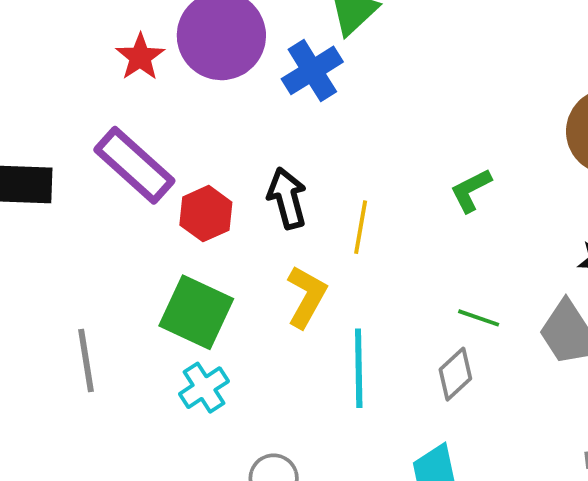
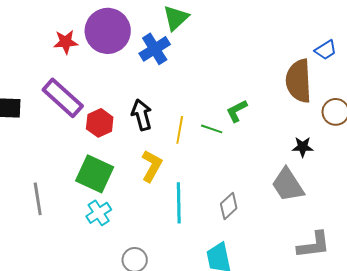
red star: (140, 57) -> (66, 42), turned 30
green line: (479, 318) -> (212, 129), moved

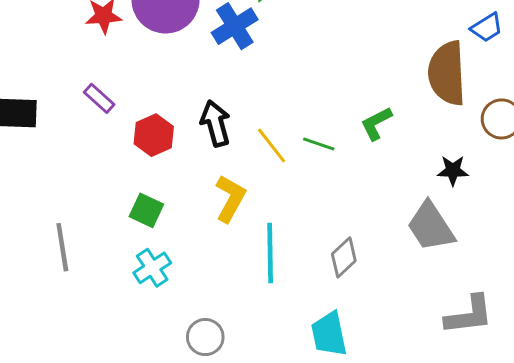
purple rectangle: (63, 98) -> (99, 98), size x0.5
green L-shape: (237, 111) -> (376, 123), moved
yellow line: (180, 130) -> (272, 145), turned -48
green square: (95, 174) -> (146, 210), size x0.6

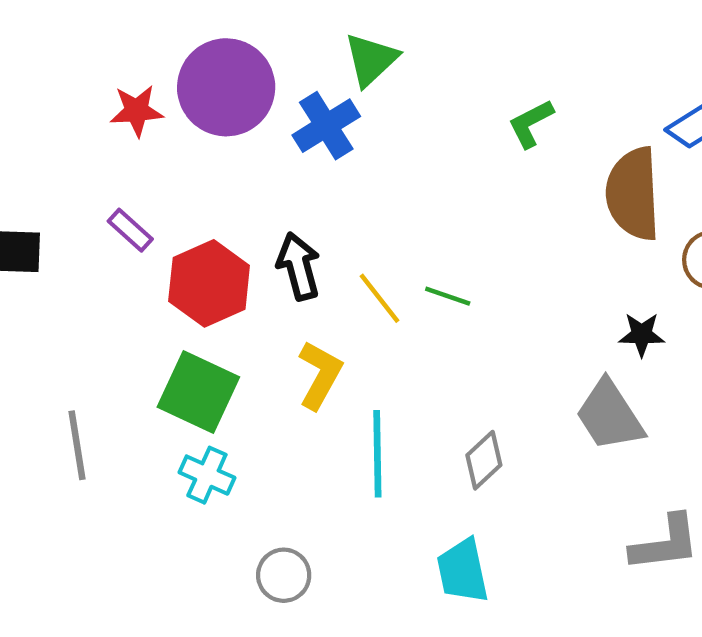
green L-shape: (376, 123) -> (531, 124), moved
red hexagon: (154, 135) -> (209, 283), size x1.4
green square: (146, 210) -> (198, 392), size x1.6
cyan cross: (152, 268) -> (207, 475), turned -33

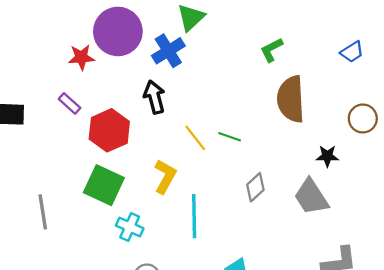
red star: (137, 111) -> (81, 57), moved
brown semicircle: (633, 194) -> (291, 99), moved
black arrow: (299, 266) -> (154, 97), moved
gray diamond: (484, 460) -> (255, 187), moved
cyan cross: (207, 475) -> (130, 227), moved

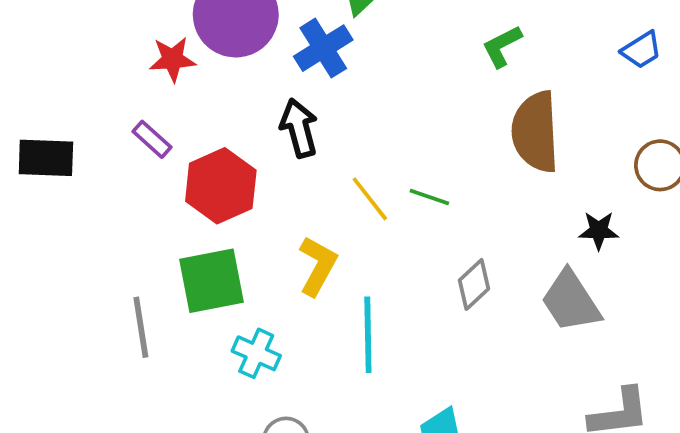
green square: (104, 185) -> (212, 281), turned -36
gray line: (43, 212) -> (141, 327), moved

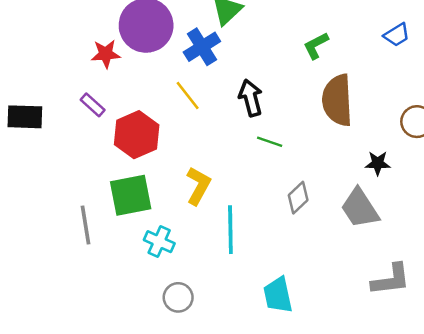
blue trapezoid: (641, 50) -> (397, 35), moved
black arrow: (299, 128) -> (251, 98), moved
yellow line: (370, 199) -> (188, 95), moved

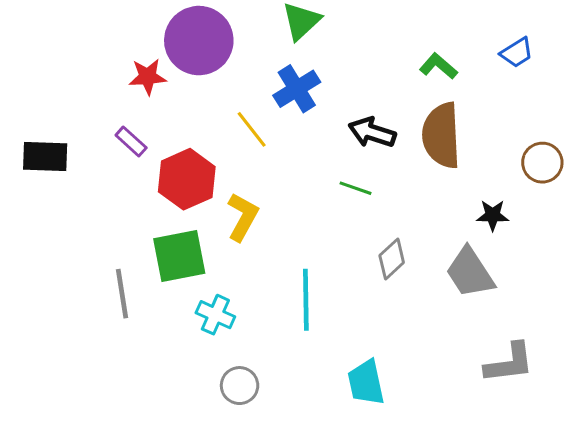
green L-shape: (316, 46) -> (438, 66), moved, turned 68
blue cross: (202, 47) -> (297, 89), moved
black arrow: (251, 98) -> (372, 132), moved, turned -57
yellow L-shape: (198, 186) -> (243, 217), moved

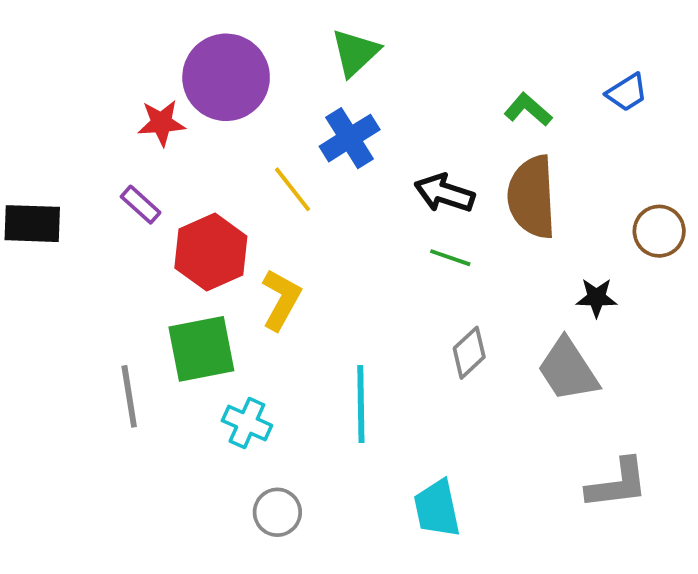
green line: (356, 188) -> (450, 258), moved

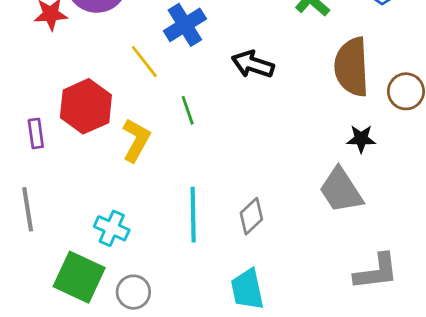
brown semicircle: (532, 197) -> (352, 67), moved
purple rectangle: (141, 205) -> (36, 133), moved, turned 40
green line: (450, 258) -> (188, 110), moved, turned 52
green square: (201, 349) -> (79, 277), moved, turned 36
gray diamond: (469, 353) -> (251, 216), moved

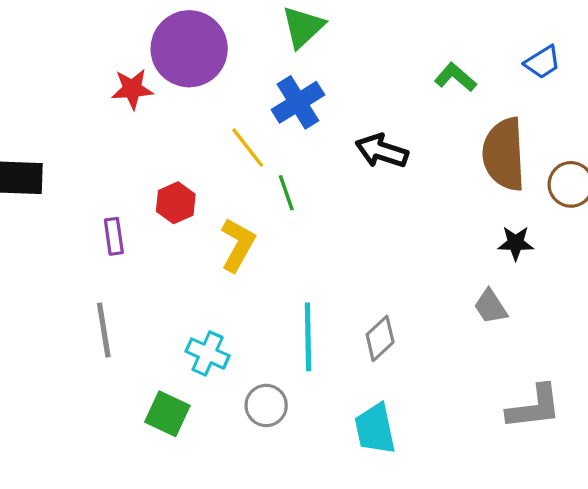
red hexagon: (86, 106) -> (176, 203), size x0.6
green line: (188, 110) -> (286, 193), moved
gray trapezoid: (341, 190) -> (491, 307), size x0.6
green square: (79, 277) -> (167, 414), size x0.7
gray circle: (133, 292) -> (266, 405), moved

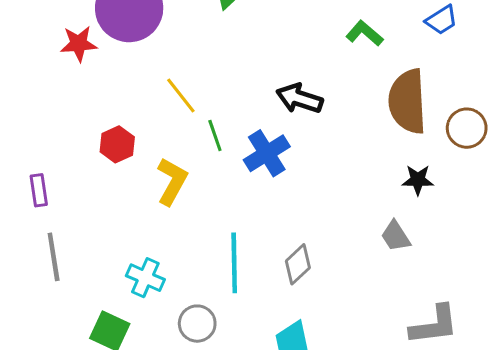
blue cross: (298, 102) -> (267, 153), moved
purple rectangle: (114, 236) -> (39, 190), moved

